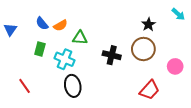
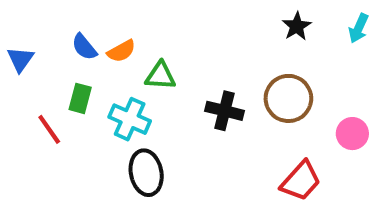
cyan arrow: (178, 14) -> (359, 28), turned 72
black star: (149, 24) -> (297, 26), moved
red line: (25, 86) -> (49, 129), moved

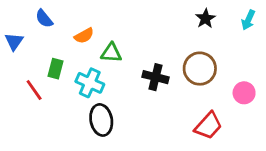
blue semicircle: (84, 47) -> (44, 19), moved

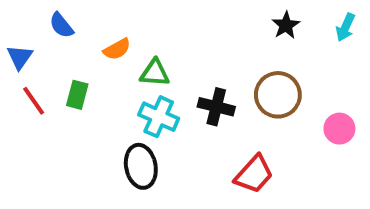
cyan cross: (90, 83) -> (159, 117), moved
red line: (34, 90) -> (34, 101), moved
red trapezoid: (208, 126) -> (254, 174), moved

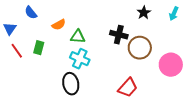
black cross: (216, 107) -> (119, 35), moved
pink circle: (339, 129) -> (171, 65), size x1.5

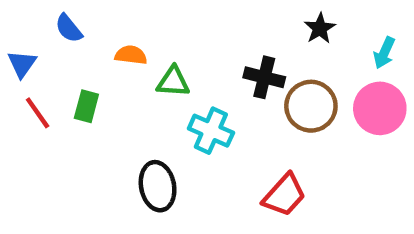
cyan arrow: (174, 14) -> (384, 53), moved
orange semicircle: (59, 25) -> (131, 55), turned -144
cyan cross: (80, 59) -> (211, 131), moved
pink circle: (171, 65) -> (380, 108), moved

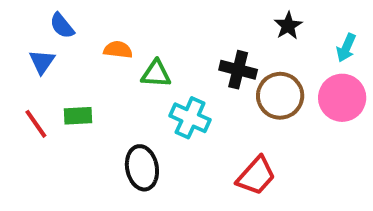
blue triangle: (22, 64) -> (42, 62), moved
green rectangle: (86, 106) -> (78, 116), moved, turned 72
red line: (38, 113) -> (36, 124), moved

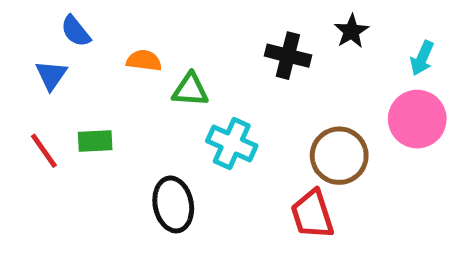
black cross: (238, 70) -> (288, 56), moved
brown circle: (280, 96) -> (339, 156), moved
red trapezoid: (256, 176) -> (312, 214), turned 120

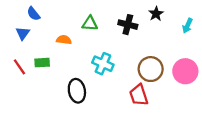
orange semicircle: (144, 60) -> (64, 40), moved
green triangle: (190, 90) -> (90, 24), moved
pink circle: (417, 119) -> (185, 71), moved

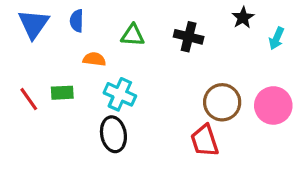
blue semicircle: (34, 14) -> (77, 21), moved, turned 40
black star: (156, 14) -> (243, 18), moved
blue triangle: (23, 33) -> (34, 24), moved, size x1.5
cyan cross: (103, 64) -> (120, 94), moved

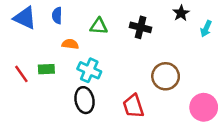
blue triangle: (34, 24) -> (25, 18), turned -40
pink circle: (273, 105) -> (204, 107), moved
red trapezoid: (205, 141) -> (133, 106), moved

